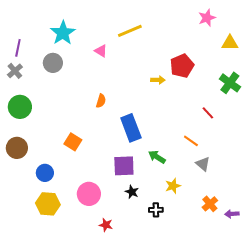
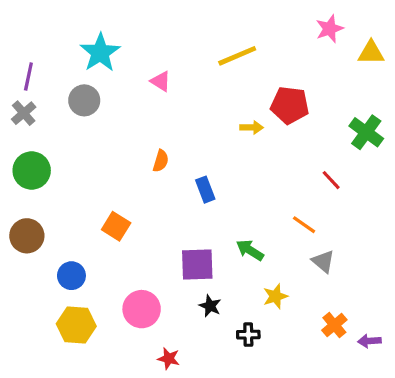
yellow line: (130, 31) -> (237, 56), moved
yellow triangle: (230, 43) -> (371, 53), moved
red pentagon: (182, 66) -> (290, 105), turned 30
blue rectangle: (131, 128) -> (205, 190), moved, size x0.6

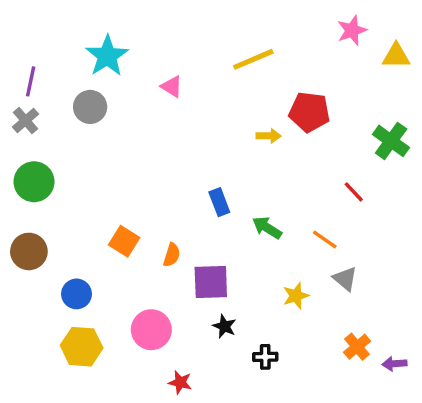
orange semicircle: (161, 161) -> (172, 255), moved
green arrow: (250, 250) -> (267, 228), moved
yellow star: (275, 296) -> (296, 296), moved

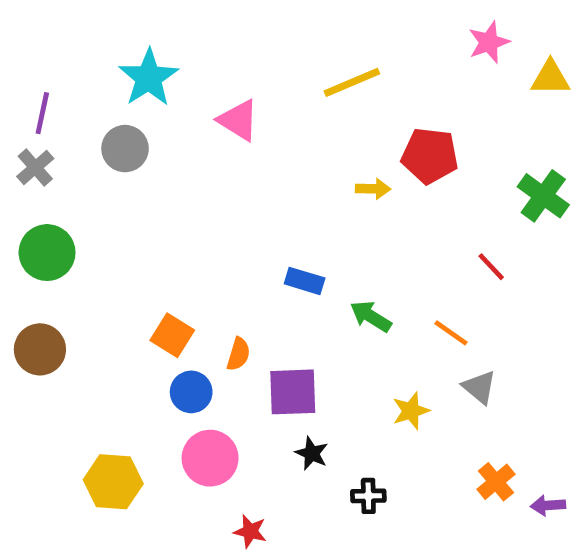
pink triangle: (172, 87) -> (238, 120), size x1.4
blue rectangle: (219, 202) -> (305, 281), turned -52
blue circle: (77, 294) -> (191, 392), moved

